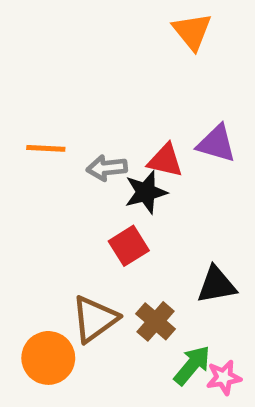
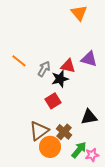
orange line: (46, 148) -> (19, 61), turned 35
gray arrow: (107, 168) -> (44, 69), turned 126
orange circle: (48, 358) -> (50, 147), moved

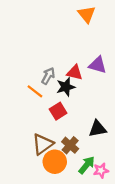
orange line: (19, 61) -> (35, 91), moved

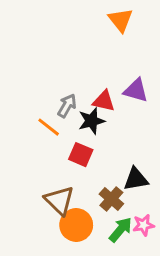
red square: (58, 111) -> (81, 155), turned -35
brown triangle: (43, 144) -> (59, 200), turned -40
brown cross: (70, 145) -> (111, 199), moved
pink star: (101, 171) -> (144, 225), moved

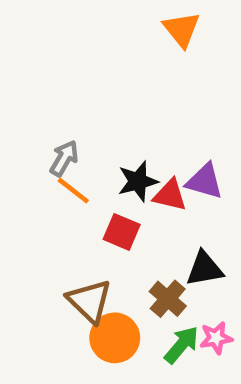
purple triangle: (136, 90) -> (205, 181), moved
red triangle: (104, 101) -> (170, 195), moved
gray arrow: (67, 106) -> (64, 158), moved

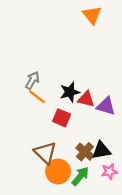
purple triangle: (205, 181) -> (106, 106), moved
black triangle: (205, 269) -> (101, 150), moved
green arrow: (182, 345) -> (80, 176), moved

